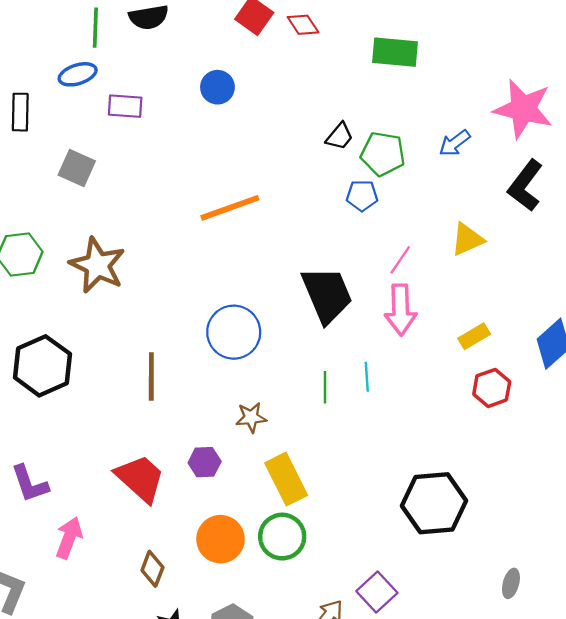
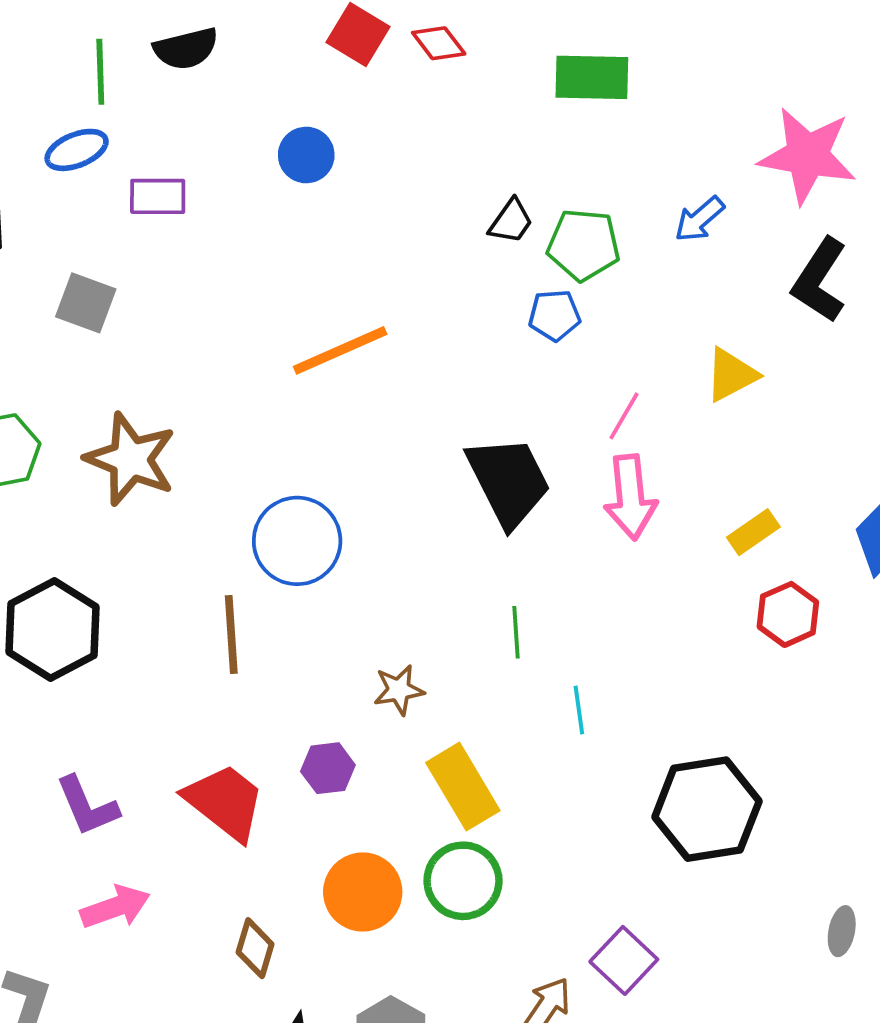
blue circle: (234, 332) -> (297, 541), moved
cyan line: (367, 377) -> (579, 710), moved
purple L-shape: (30, 484) -> (87, 806), moved
pink arrow: (69, 538) -> (115, 907), turned 54

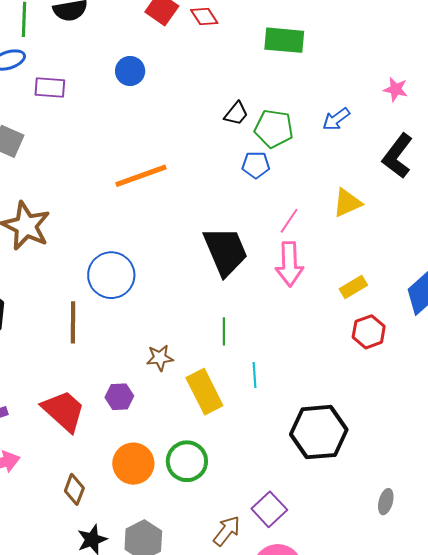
pink star: (807, 155) -> (396, 89), size x0.5
yellow rectangle: (463, 787) -> (204, 392), moved

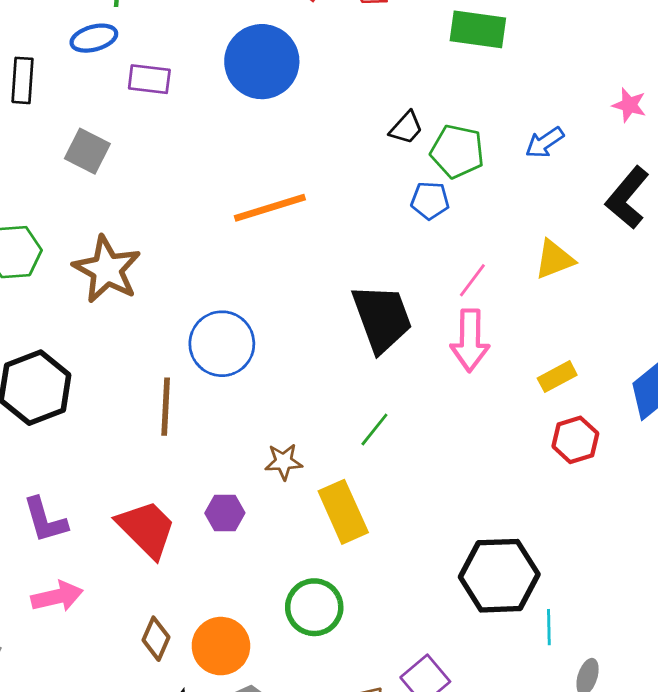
blue circle: (130, 71) -> (262, 62), size x1.8
green line: (224, 331) -> (374, 430), turned 36
cyan line: (254, 375) -> (549, 627), moved
orange circle: (133, 464) -> (221, 646), moved

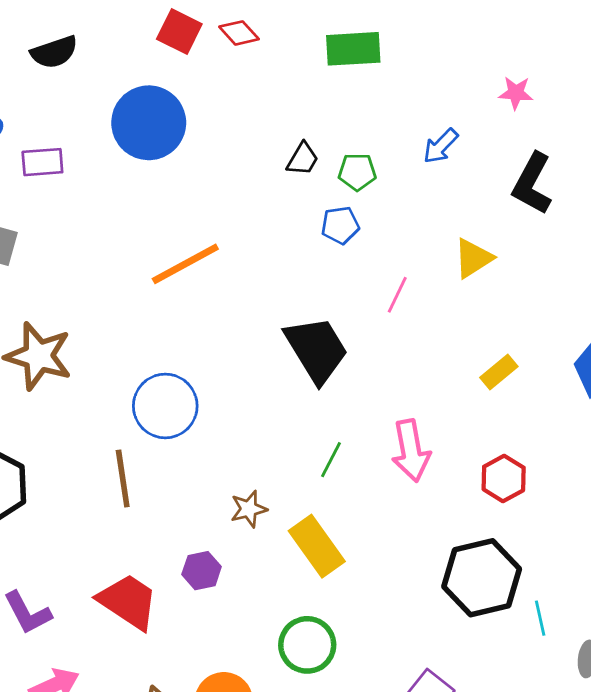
green pentagon: (457, 151) -> (357, 172), size x0.7
pink arrow: (470, 340) -> (411, 451), moved
red hexagon: (575, 440) -> (504, 478), moved

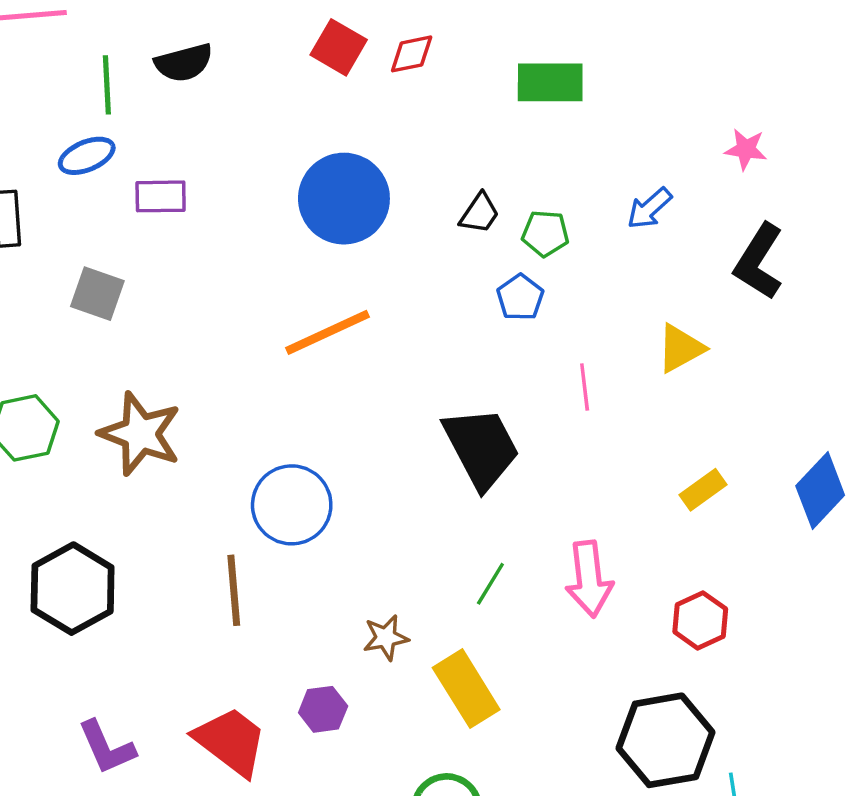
red diamond: (239, 33) -> (412, 54), turned -63
blue circle: (149, 123) -> (344, 199), moved
blue pentagon: (340, 225) -> (520, 297), turned -30
pink line: (397, 295) -> (585, 387), turned -36

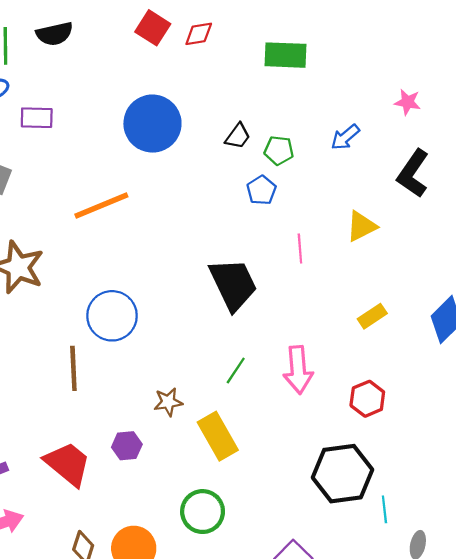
orange line: (328, 332) -> (101, 205), moved

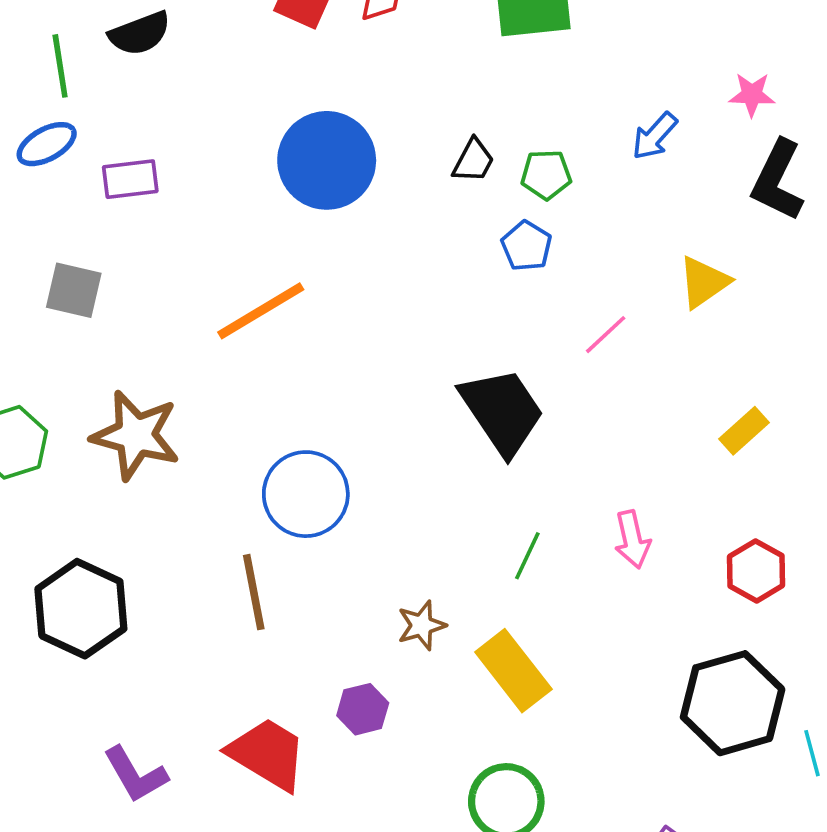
pink star: (408, 102) -> (752, 95), moved
pink line: (300, 248) -> (606, 335), turned 60
pink arrow: (298, 370) -> (632, 539), size x0.7

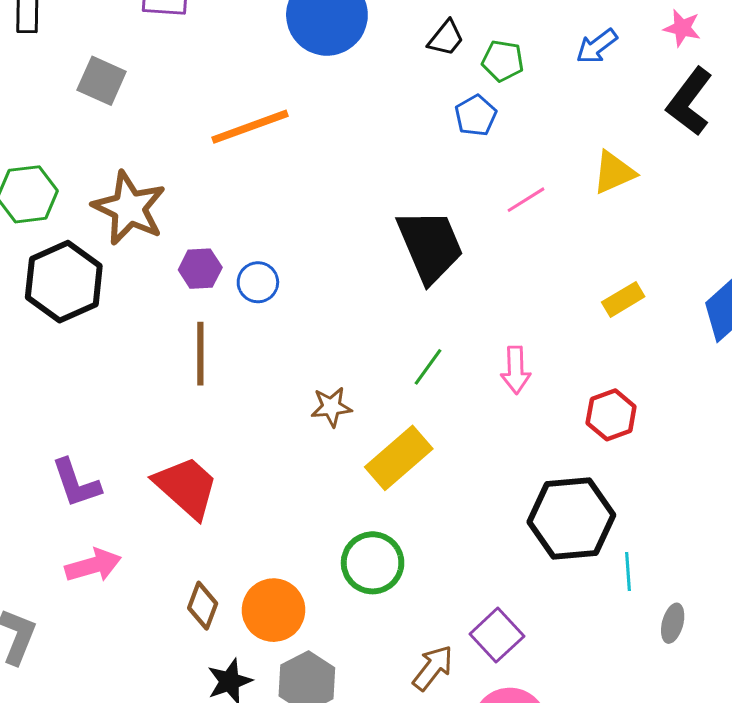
blue circle: (306, 494) -> (258, 282), size x0.6
black hexagon: (81, 609) -> (64, 282), moved
yellow rectangle: (513, 671) -> (399, 458), turned 76
purple hexagon: (363, 709) -> (200, 269), moved

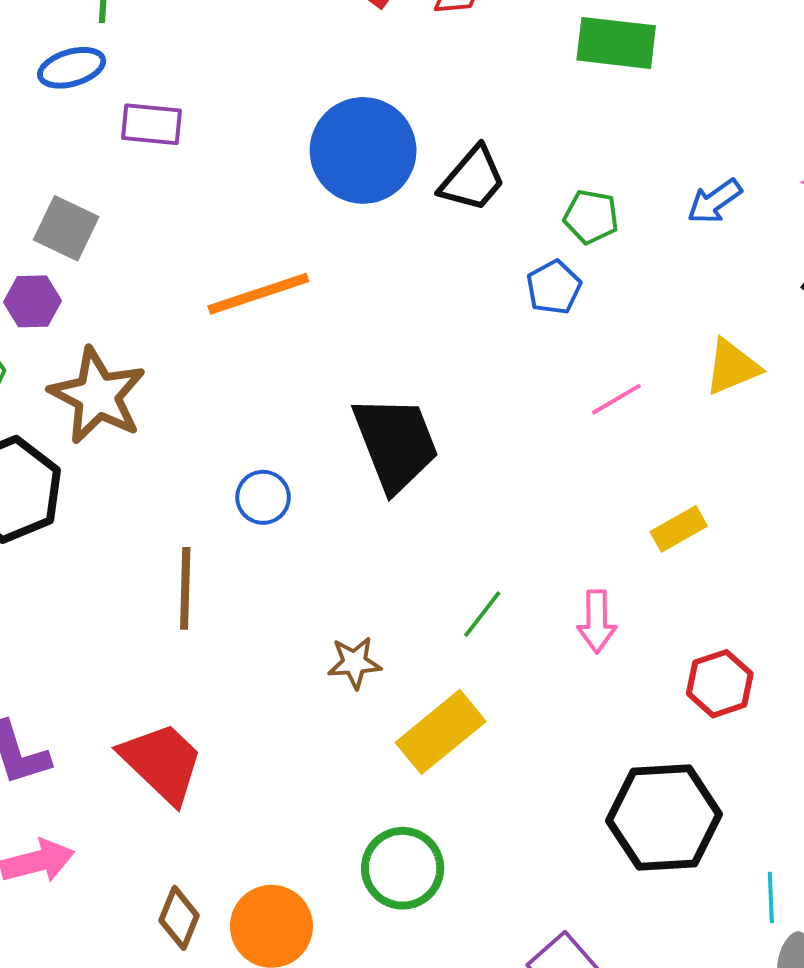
black trapezoid: (446, 38) -> (473, 179), moved, size x1.4
black trapezoid: (430, 246) -> (396, 443), moved
purple hexagon: (200, 269) -> (32, 301), moved
yellow rectangle: (623, 299) -> (679, 529), moved
cyan line: (628, 571) -> (771, 897), moved

